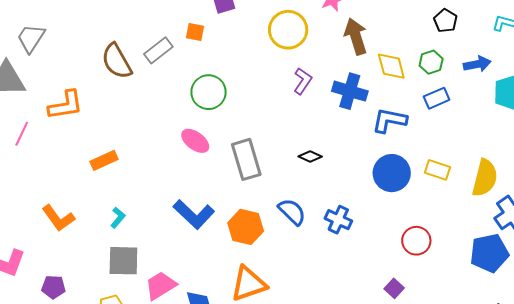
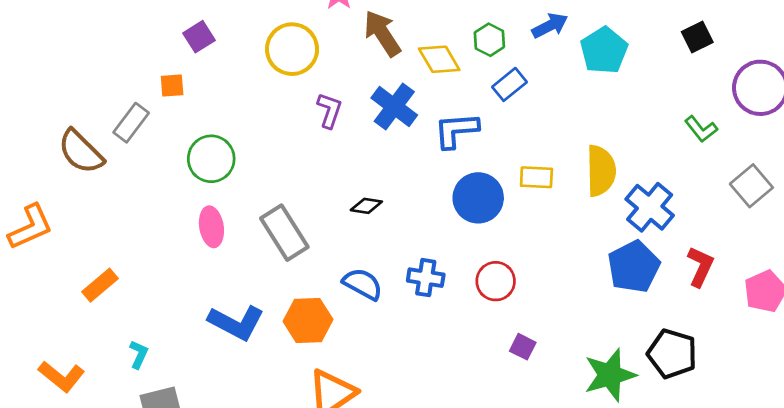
blue cross: (350, 91) -> (394, 107), turned 36
pink ellipse: (195, 141) -> (211, 227), turned 60
red circle: (416, 241) -> (496, 281), moved

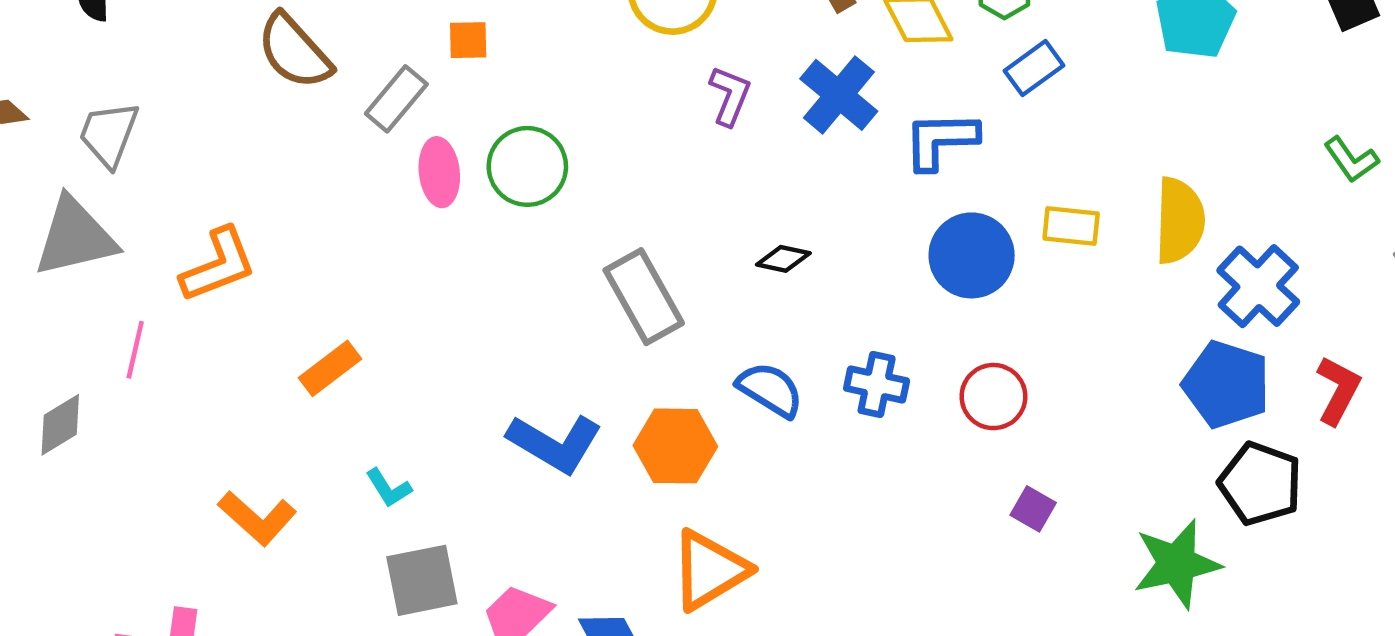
brown semicircle: (81, 152) -> (294, 51), moved
pink ellipse: (211, 227) -> (439, 172), moved
blue pentagon: (634, 267) -> (1226, 384), turned -30
cyan L-shape: (139, 354) -> (389, 488), turned 120
black pentagon: (672, 354) -> (1260, 484), moved

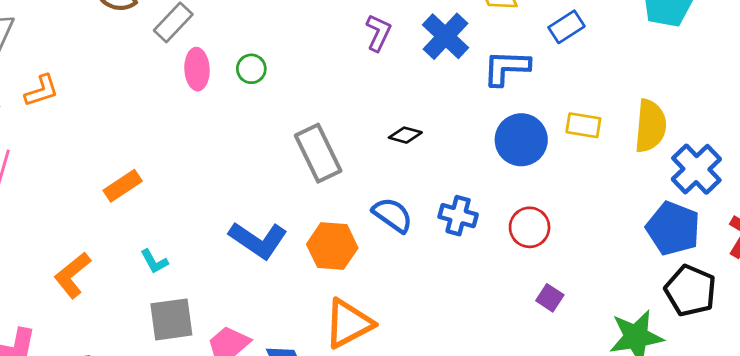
green circle: (527, 166) -> (251, 69), size x0.6
orange L-shape: (218, 265) -> (42, 91), moved, size x0.7
orange L-shape: (257, 518) -> (72, 275), turned 96

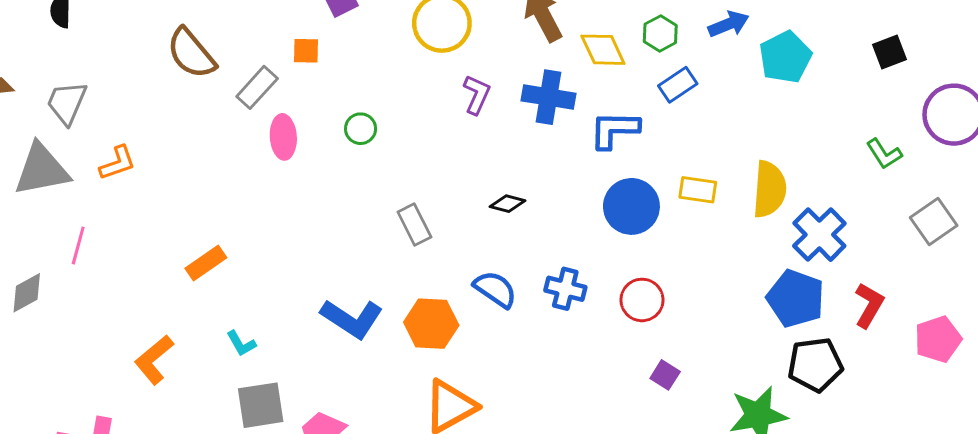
blue cross: (445, 36) -> (549, 97), turned -33
green circle: (251, 69) -> (361, 129), moved
gray rectangle: (318, 153) -> (414, 225), size x0.7
black pentagon: (690, 291) -> (815, 365), turned -30

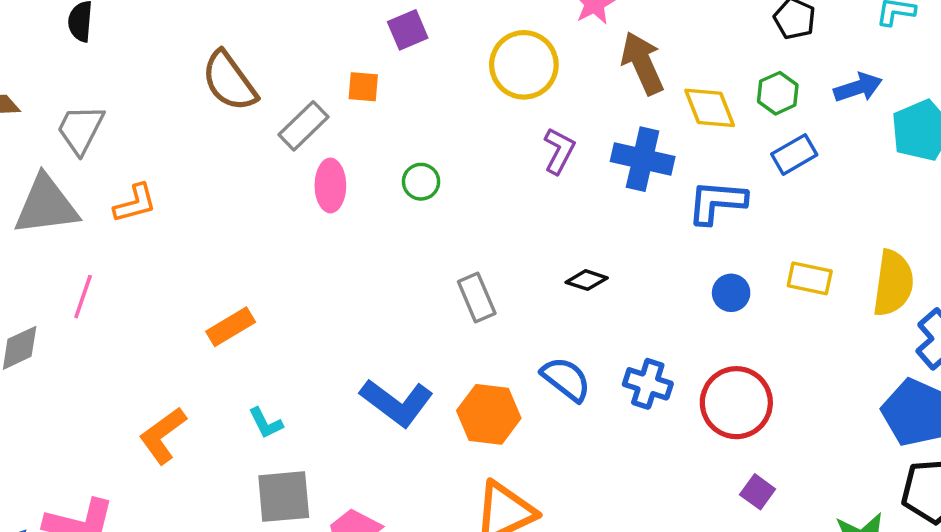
blue circle: (631, 206) -> (731, 293), size x0.6
red circle: (642, 300) -> (736, 403), size x1.4

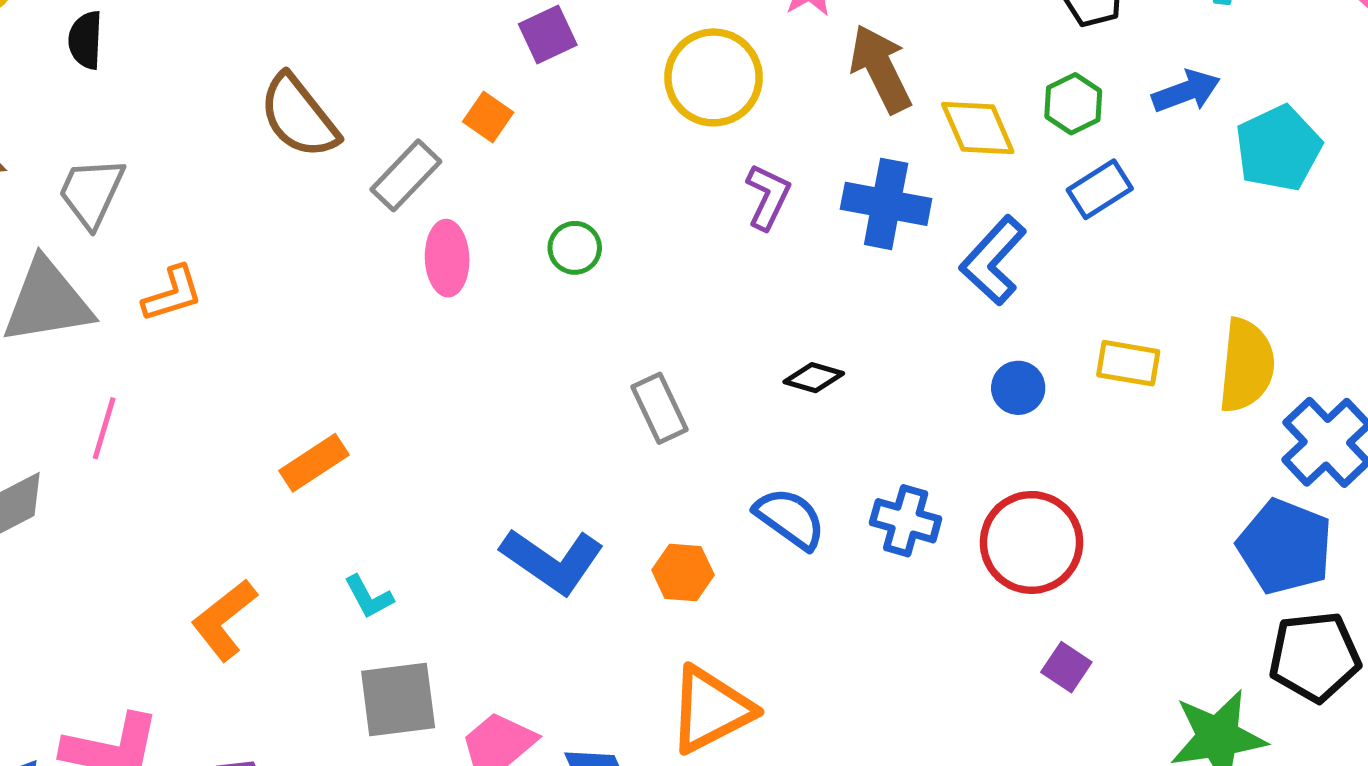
orange square: (363, 87) -> (488, 117), turned 32
blue L-shape: (717, 202) -> (993, 260), turned -50
orange hexagon: (489, 414) -> (683, 573), size x0.7

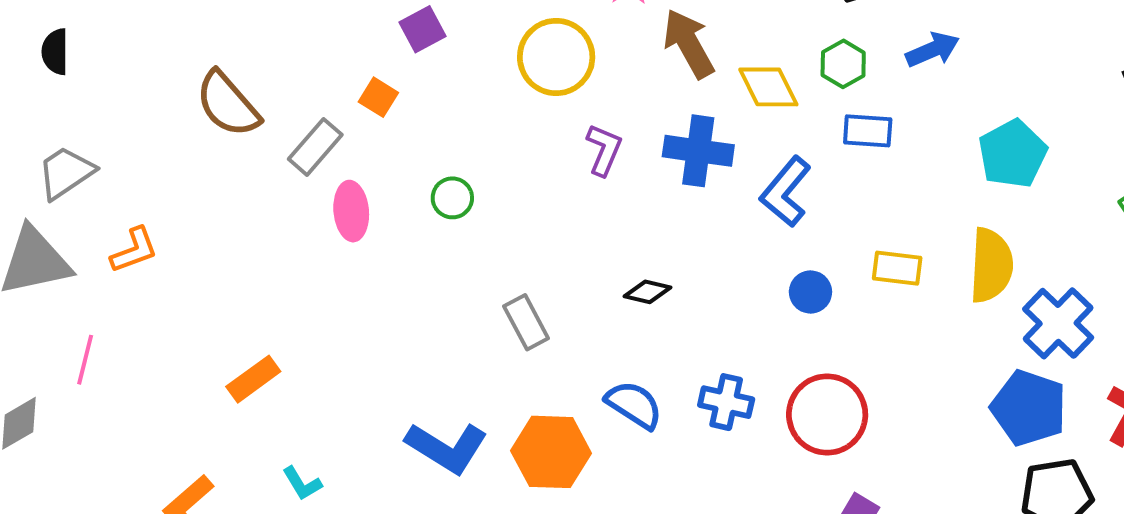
cyan pentagon: (1278, 148) -> (1013, 154), moved
blue rectangle: (1100, 189) -> (868, 131), turned 39
gray trapezoid: (91, 192) -> (66, 173), turned 34
orange hexagon: (683, 573) -> (551, 452), size x1.6

